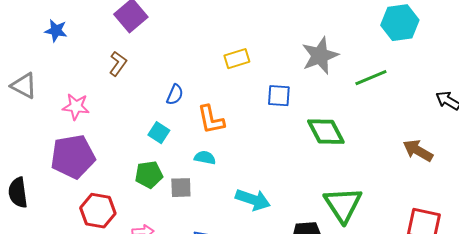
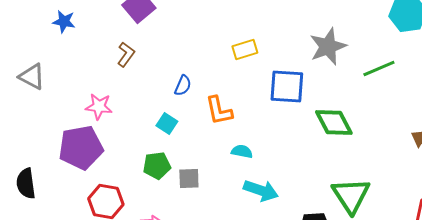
blue square: (279, 96) -> (287, 86), size x1.5
pink star: (76, 107) -> (99, 106), moved
cyan semicircle: (205, 158) -> (242, 152), moved

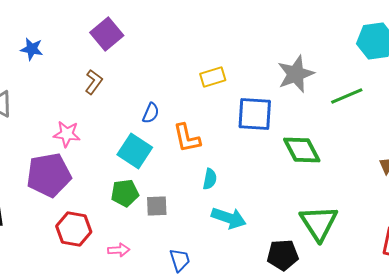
cyan square: (167, 124) -> (135, 151), size x1.6
cyan semicircle: (242, 152) -> (210, 179), turned 90

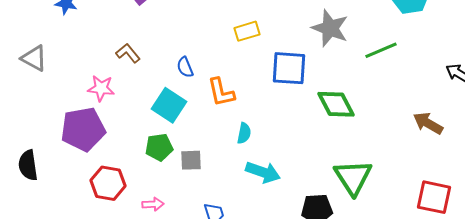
gray star: (296, 74) -> (330, 28), turned -30
brown L-shape: (94, 82) -> (128, 53), moved, turned -75
blue semicircle: (151, 113) -> (185, 67), turned 135

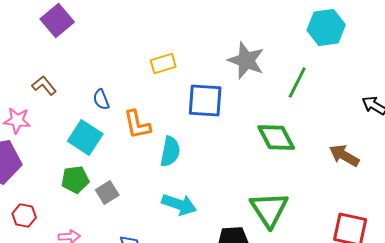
green line: (381, 50) -> (297, 83), turned -40
green diamond: (336, 104) -> (276, 138), moved
cyan semicircle: (244, 133) -> (170, 152), moved, size x1.4
gray square: (191, 160) -> (107, 193), turned -30
red hexagon: (108, 183) -> (24, 216), size x0.7

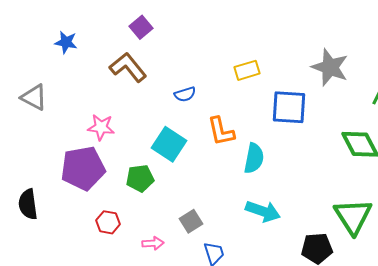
purple square: (57, 21) -> (141, 27), size x0.7
brown L-shape: (44, 86) -> (128, 67), moved, size x1.5
blue semicircle: (101, 100) -> (185, 94), moved, turned -85
green pentagon: (75, 180) -> (140, 178), moved
gray square: (107, 193) -> (191, 221), moved

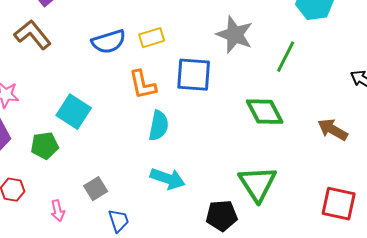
blue semicircle: (185, 94) -> (109, 42), moved, size x1.6
orange L-shape: (221, 131) -> (143, 85), moved
pink arrow: (153, 243) -> (58, 211), turned 80

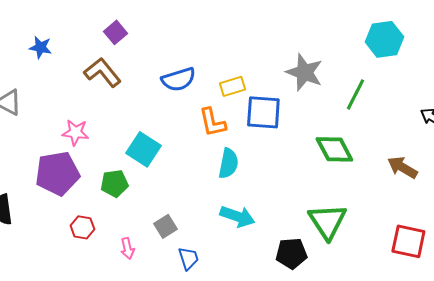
yellow rectangle: (152, 38) -> (232, 86), moved

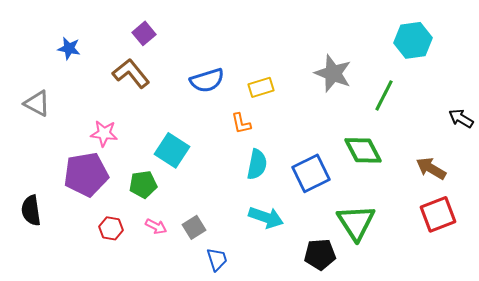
blue square: (263, 112) -> (311, 173), moved, turned -30
orange L-shape: (212, 122) -> (241, 123), size x0.7
red square: (408, 241) -> (438, 214), moved, turned -33
pink arrow: (127, 248) -> (156, 226), moved, turned -50

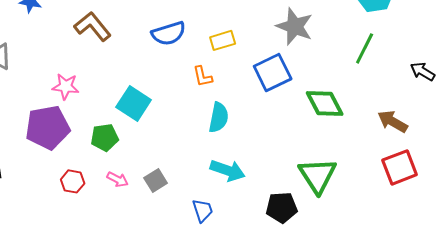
green line: (384, 95) -> (365, 48), moved
blue square: (311, 173) -> (273, 72), moved
blue trapezoid: (217, 259) -> (203, 210), moved

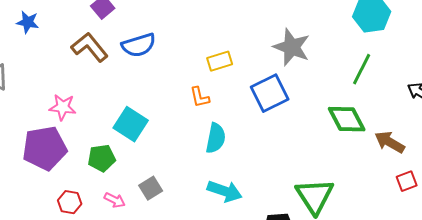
blue semicircle: (169, 33) -> (139, 45), moved
green diamond: (325, 103) -> (347, 119), moved
red square: (400, 167) -> (407, 181), moved, size x0.6
gray square: (156, 180) -> (151, 188), moved

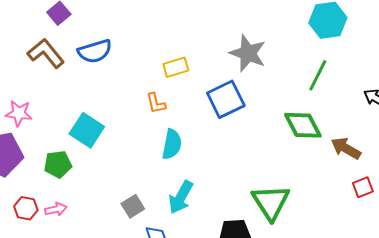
gray square: (151, 188) -> (133, 206), moved
cyan arrow: (225, 191) -> (181, 197), turned 100
pink arrow: (115, 200) -> (56, 209), moved, turned -40

